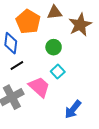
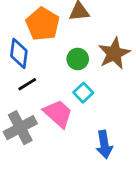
brown star: (80, 25) -> (114, 53), moved
blue arrow: (73, 109) -> (104, 144), turned -48

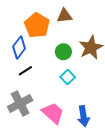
blue diamond: (19, 53) -> (19, 48), turned 30
pink trapezoid: (58, 114) -> (53, 113), moved

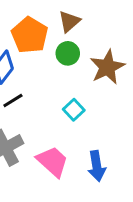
brown triangle: (64, 16) -> (69, 21), turned -35
green circle: (63, 52) -> (68, 53), moved

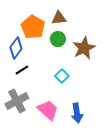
brown triangle: (69, 21) -> (59, 18), turned 35

